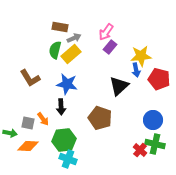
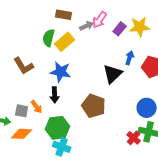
brown rectangle: (60, 27) -> (64, 15), moved
gray arrow: (74, 38) -> (87, 26), moved
purple rectangle: (110, 47) -> (120, 29), moved
yellow star: (141, 56) -> (140, 27), moved
blue arrow: (136, 70) -> (130, 58), turned -152

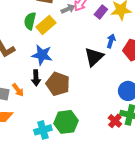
brown pentagon: (94, 106) -> (58, 84), moved
green hexagon: (58, 128) -> (66, 122), moved
cyan cross: (62, 147) -> (43, 130), turned -36

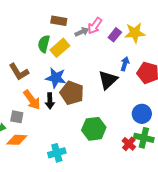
brown pentagon: (58, 84) -> (72, 93), moved
orange arrow: (18, 90) -> (32, 100), moved, size x1.5
green hexagon: (66, 122) -> (94, 129), moved

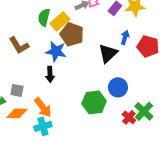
brown pentagon: (72, 93) -> (72, 34), moved
orange arrow: (32, 100) -> (43, 107), moved
blue circle: (142, 114) -> (118, 87), moved
green cross: (144, 138) -> (144, 111), turned 30
cyan cross: (57, 153) -> (43, 126), moved

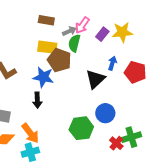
green semicircle: (44, 17) -> (74, 43), moved
yellow rectangle: (60, 21) -> (47, 47), turned 48
green cross: (144, 111) -> (131, 137), turned 30

